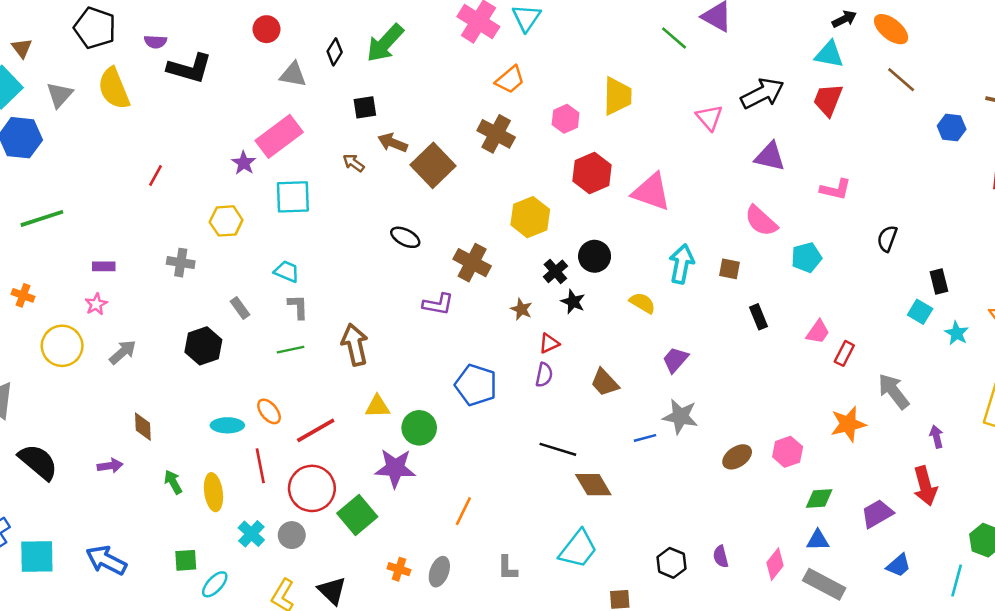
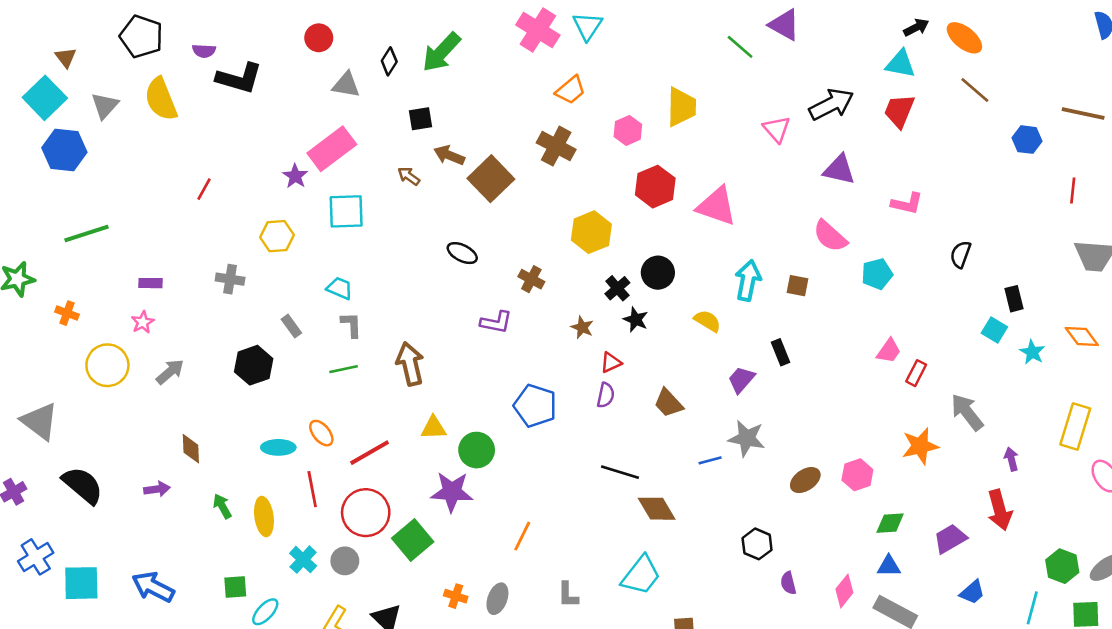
brown cross: (472, 263) -> (531, 279), size x0.7
black rectangle: (759, 317) -> (781, 352), moved
black hexagon: (671, 563) -> (757, 544), moved

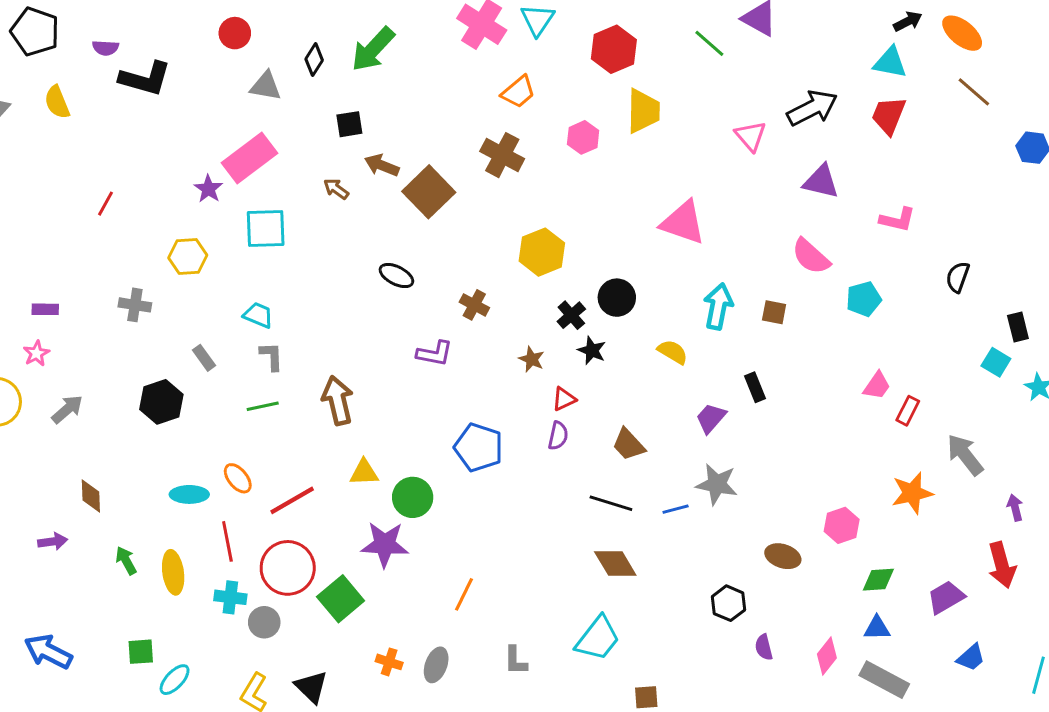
yellow semicircle: (161, 99) -> (57, 102), size x0.7
red hexagon: (655, 187) -> (614, 49), moved
black line: (620, 472) -> (611, 503), moved
brown ellipse: (805, 480) -> (783, 556), moved, turned 52
cyan cross: (303, 560) -> (230, 597), moved, turned -36

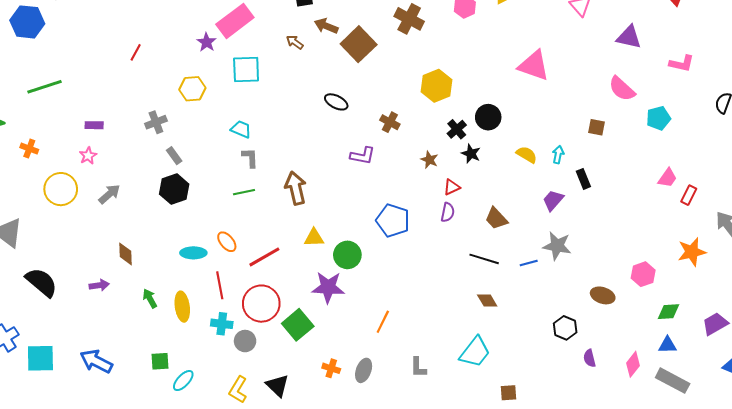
gray cross: (135, 305) -> (156, 122), turned -30
cyan arrow: (718, 306) -> (558, 155), moved, size x0.6
gray rectangle: (204, 358) -> (174, 156), moved
brown diamond: (615, 564) -> (487, 300), size x0.7

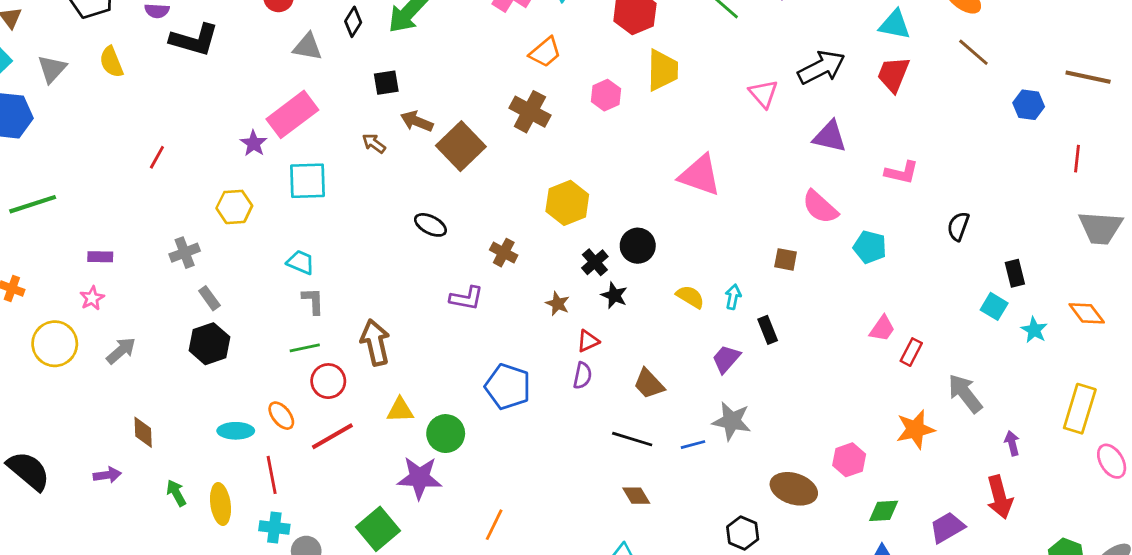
cyan pentagon: (658, 118) -> (870, 247), turned 30
brown ellipse: (603, 295) -> (794, 489), size x1.4
red circle: (261, 304) -> (328, 381), moved, size x0.7

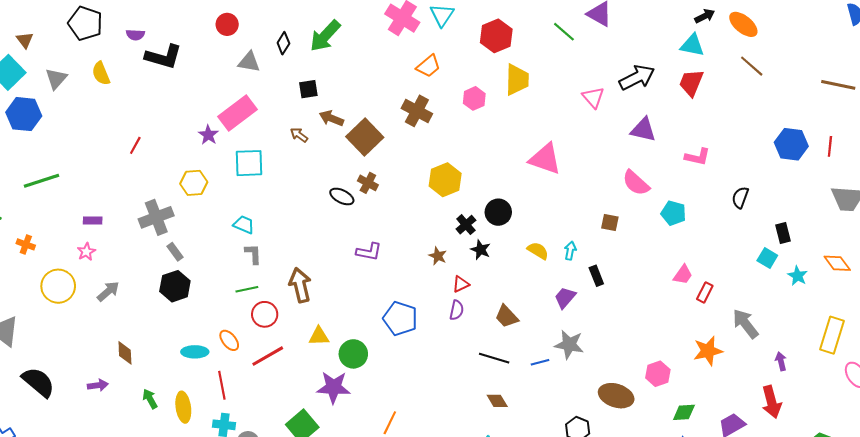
blue hexagon: (1029, 105) -> (791, 144), moved, size x1.4
gray cross: (185, 253) -> (156, 217), size x1.5
brown cross: (504, 253) -> (368, 183), moved

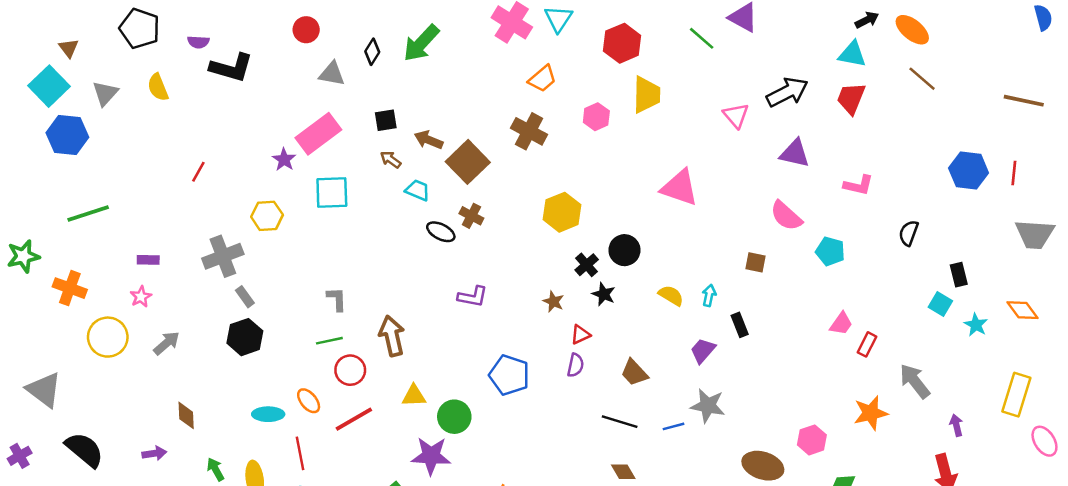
black square: (308, 89) -> (386, 120), moved
cyan trapezoid: (244, 225) -> (418, 190), moved
orange cross: (26, 244) -> (70, 288), size x1.5

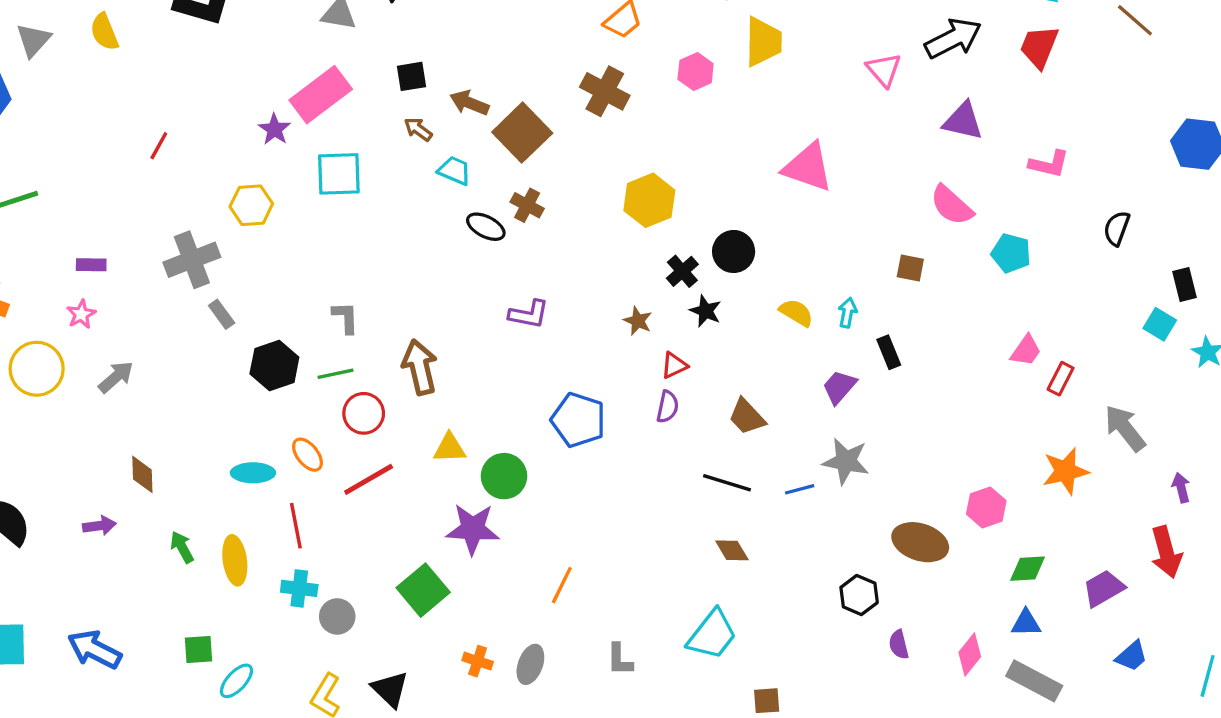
black hexagon: (245, 337) -> (274, 365), moved

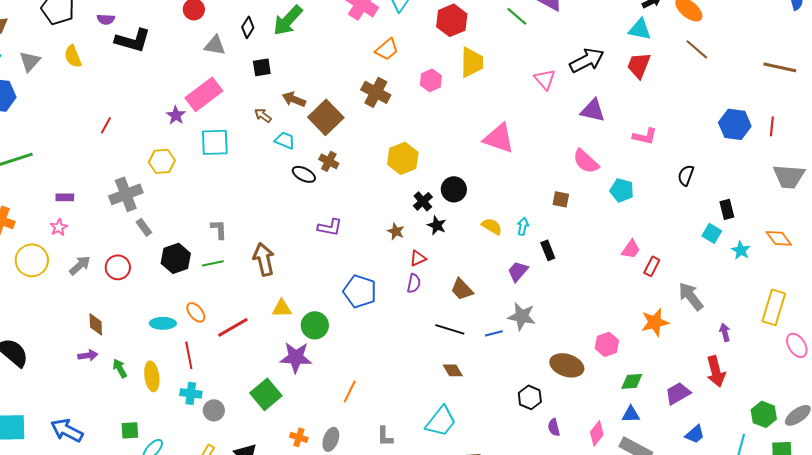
black square: (412, 76) -> (262, 67), moved
red circle: (364, 413) -> (118, 267), moved
purple arrow: (99, 526) -> (88, 355), moved

